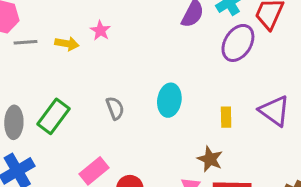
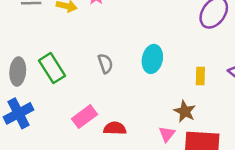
green rectangle: (53, 116) -> (52, 68), turned -72

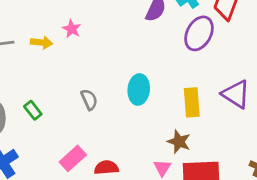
green rectangle: (52, 68) -> (33, 110), size x0.6
yellow rectangle: (200, 76) -> (192, 102), size x1.5

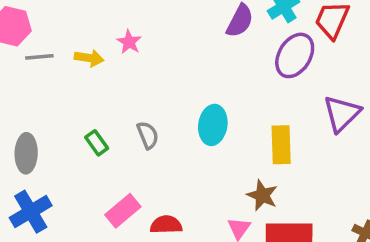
purple triangle: (236, 94) -> (342, 114), moved, turned 40
green rectangle: (33, 110) -> (97, 143), moved

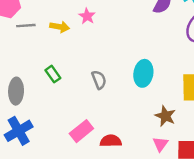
green rectangle: (97, 143) -> (53, 74), moved
brown star: (262, 195) -> (165, 116), moved

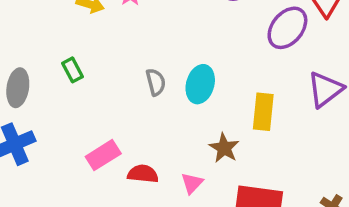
gray semicircle: (99, 80) -> (156, 82), moved
pink triangle: (160, 144) -> (192, 183), moved

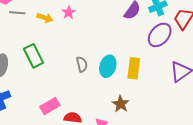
green rectangle: (73, 70) -> (33, 56), size x1.6
yellow rectangle: (263, 112) -> (134, 68), moved

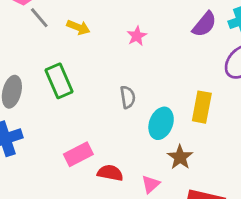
pink star: (69, 12) -> (137, 36), moved
gray line: (17, 13) -> (39, 18), turned 42
cyan ellipse: (108, 66) -> (161, 123), moved

